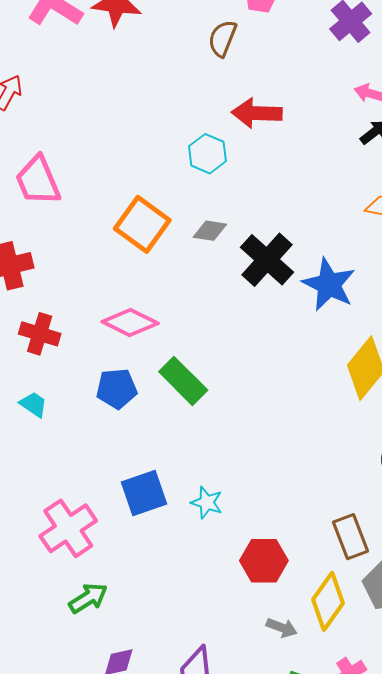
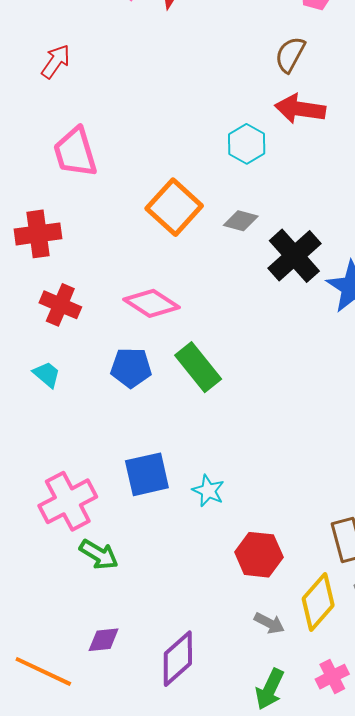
brown semicircle: (222, 38) -> (290, 54), moved
green arrow: (88, 598) -> (99, 555), moved, turned 57

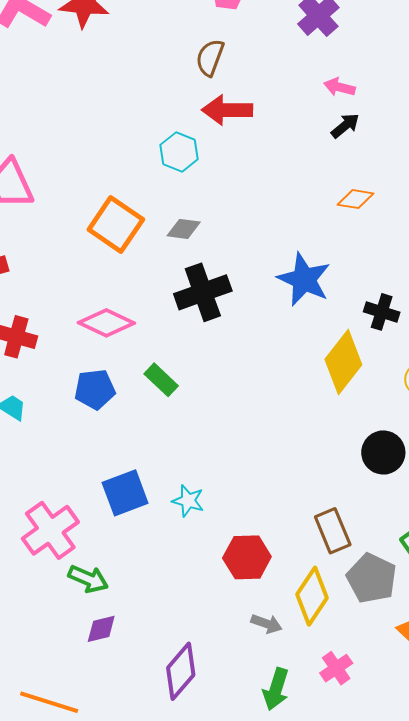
black cross: (294, 256) -> (203, 292), moved, turned 30
green rectangle: (198, 367) -> (161, 380), size x0.7
purple diamond: (104, 640) -> (101, 629), moved

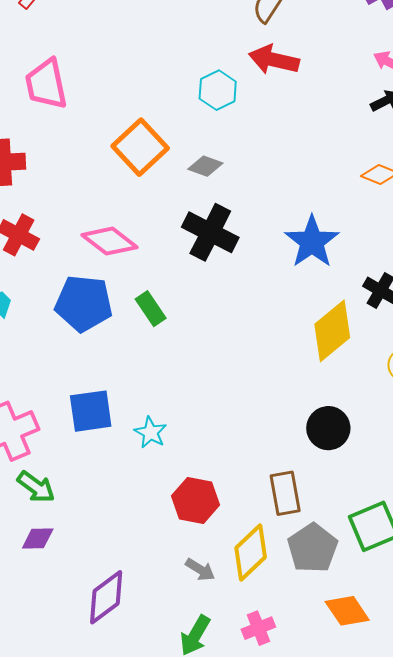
black cross: (203, 292) -> (210, 232), turned 34
blue pentagon: (95, 389) -> (84, 303), size x1.4
black circle: (383, 452) -> (328, 428), moved

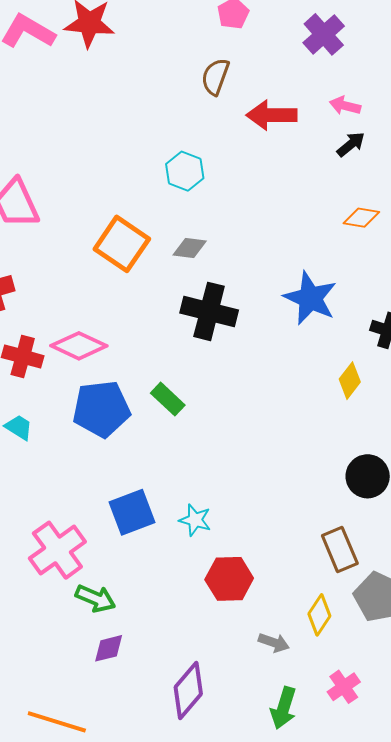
red arrow: (274, 60) -> (272, 115), moved
pink diamond: (110, 241) -> (79, 346), moved
yellow diamond: (332, 331) -> (350, 381), size x0.6
red hexagon: (196, 500) -> (229, 579), moved
yellow diamond: (251, 553) -> (319, 615), size x0.7

